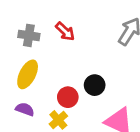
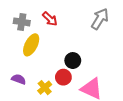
yellow ellipse: (28, 74) -> (31, 45), moved
red circle: (68, 97) -> (63, 77), moved

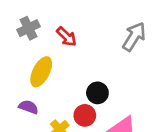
gray cross: (22, 22) -> (28, 28), moved, turned -35
purple semicircle: (19, 79) -> (28, 107), moved

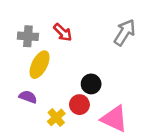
gray cross: (28, 28) -> (28, 36), moved, turned 30

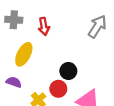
red arrow: (63, 32) -> (44, 26), turned 36
gray cross: (28, 36) -> (14, 20), moved

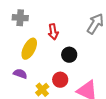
red arrow: (44, 26) -> (53, 32), moved
black circle: (68, 71) -> (69, 55), moved

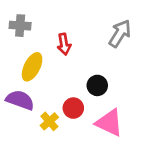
black circle: (69, 55) -> (97, 85), moved
purple semicircle: (20, 74) -> (20, 100), size x1.5

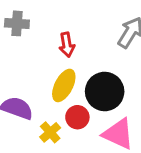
yellow ellipse: (32, 67) -> (64, 85), moved
black circle: (97, 85) -> (105, 91), size x1.6

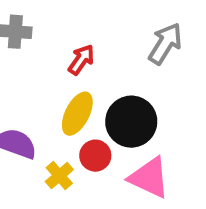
red arrow: (67, 45) -> (81, 60), turned -135

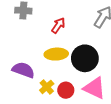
yellow ellipse: (77, 114) -> (56, 54), turned 60
red circle: (95, 156) -> (66, 90), moved

